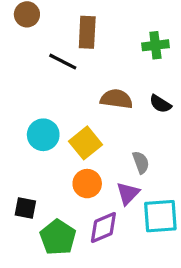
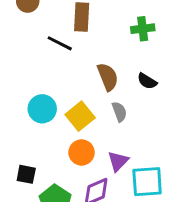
brown semicircle: (116, 99) -> (108, 77), turned 60
gray semicircle: (141, 162) -> (119, 112), moved

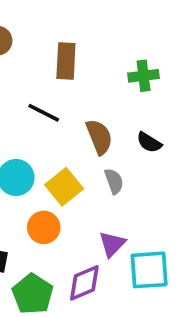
black line: (60, 43) -> (44, 113), moved
orange circle: (82, 152) -> (44, 227), moved

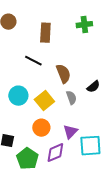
green cross: (144, 76) -> (84, 25), moved
black semicircle: (149, 142) -> (93, 87), moved, turned -72
orange circle: (44, 227) -> (41, 128), moved

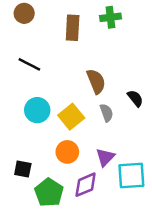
green cross: (84, 25) -> (110, 17), moved
black line: (33, 61) -> (29, 64), moved
black semicircle: (93, 87) -> (135, 98), turned -88

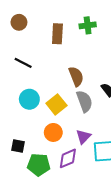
gray semicircle: (107, 113) -> (84, 101), size x1.5
green pentagon: (49, 192) -> (39, 165), turned -30

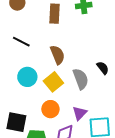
brown semicircle: (76, 76) -> (58, 55), moved
black square: (18, 146) -> (16, 122), size x1.5

